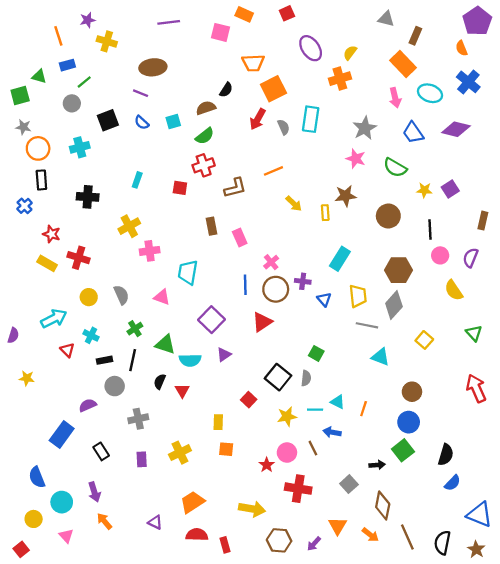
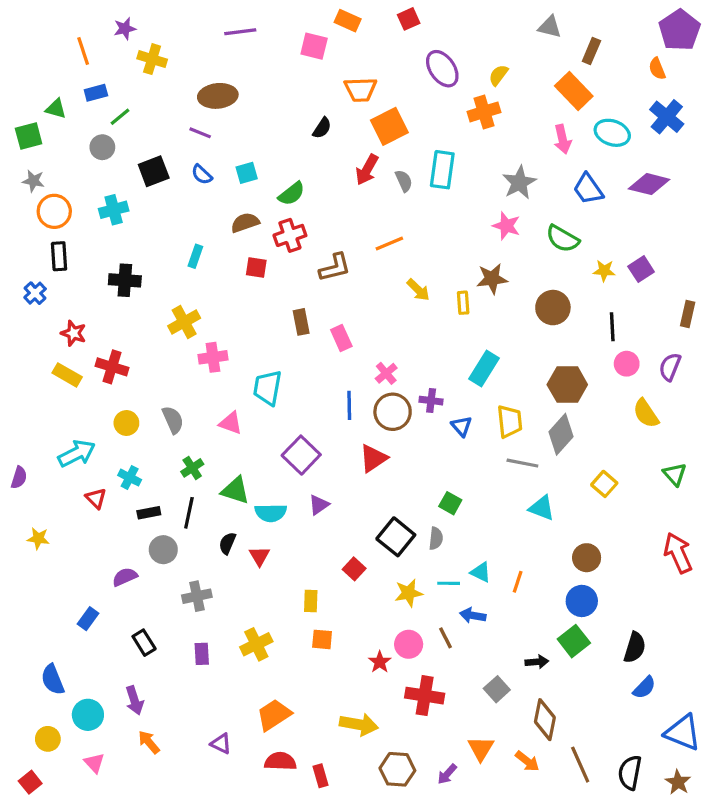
brown semicircle: (206, 108) -> (245, 223), moved
blue rectangle: (62, 435) -> (88, 619), size x0.6

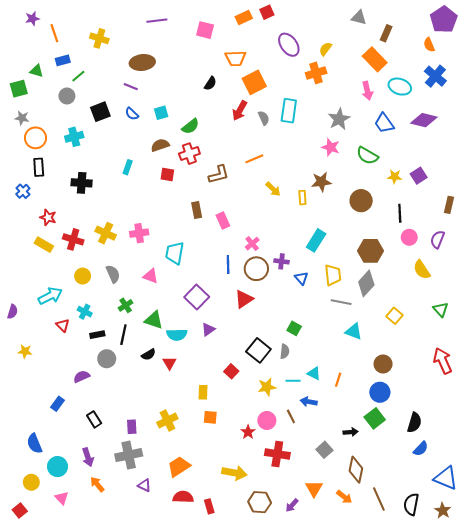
orange rectangle: (348, 21) -> (244, 17), moved, turned -49
purple star: (125, 29) -> (32, 19), moved
yellow cross: (184, 322) -> (106, 233), moved, turned -36
black semicircle: (227, 543) -> (149, 355), turned -144
gray cross: (197, 596) -> (129, 455), moved, size x1.4

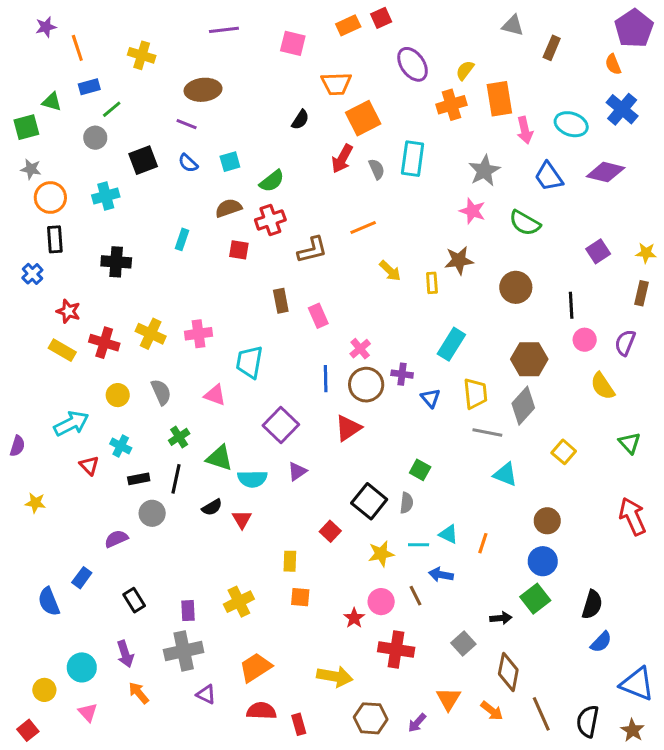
orange rectangle: (375, 59) -> (499, 99), moved, turned 35
yellow star: (395, 177) -> (646, 253), moved
blue semicircle: (34, 444) -> (49, 602), moved

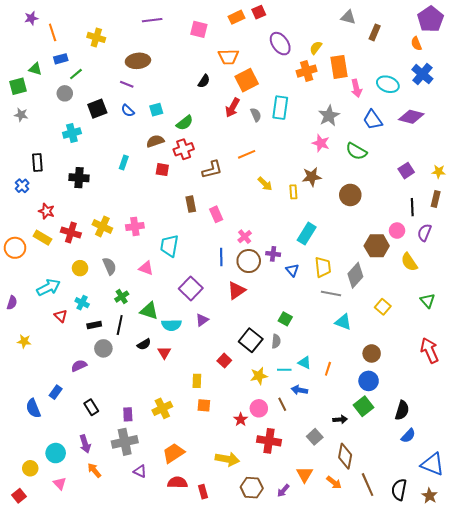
orange circle: (50, 198) -> (15, 248), moved
black line: (571, 305) -> (412, 207), moved
brown hexagon: (529, 359) -> (377, 246), moved

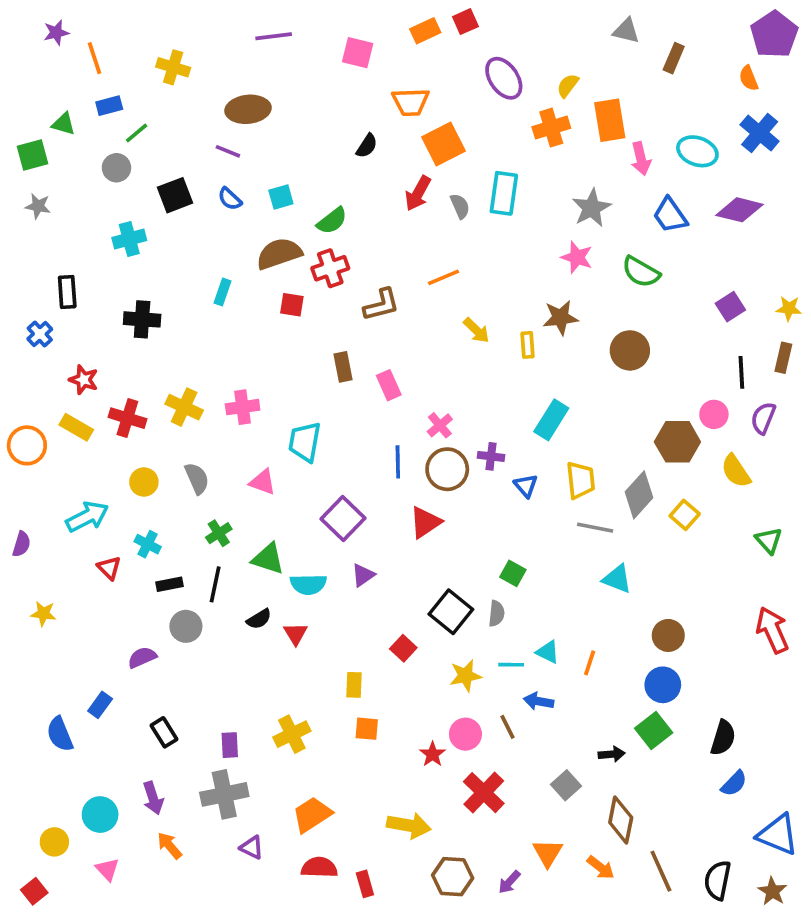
brown semicircle: (155, 141) -> (279, 254), size x1.4
yellow square: (383, 307) -> (685, 515), moved
red cross: (269, 441) -> (484, 793), turned 35

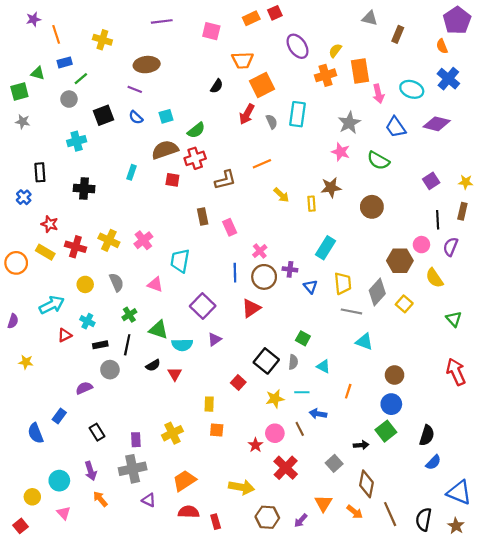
pink cross: (243, 407) -> (143, 240), turned -30
red triangle: (109, 568) -> (65, 335), turned 48
cyan triangle: (548, 652) -> (323, 366), moved

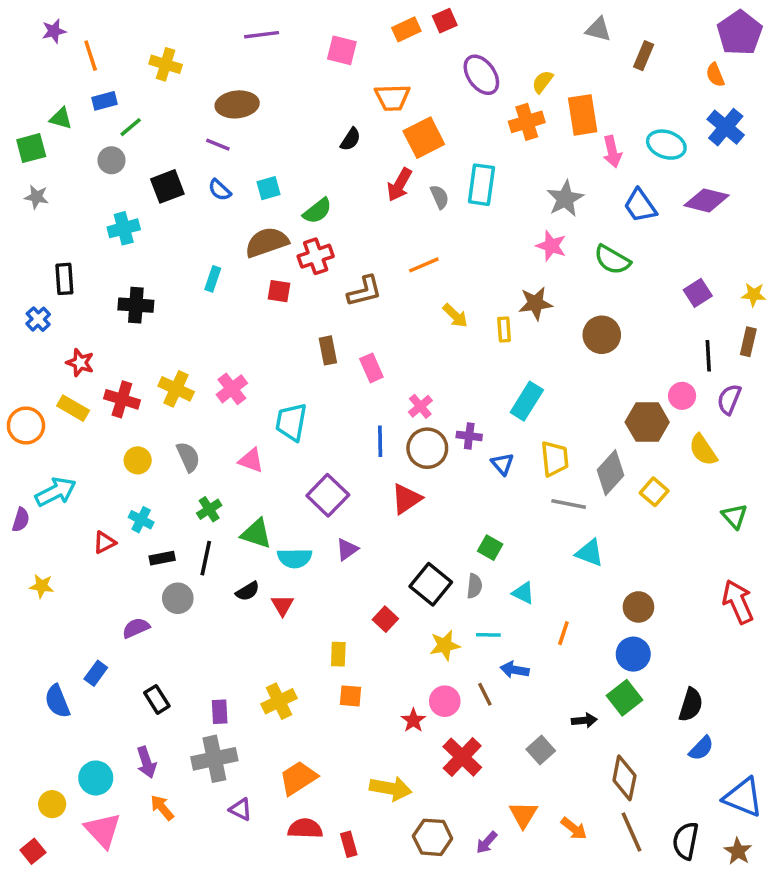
cyan arrow: (52, 305) -> (56, 492), moved
brown diamond: (366, 484) -> (624, 778), moved
pink triangle: (64, 513) -> (103, 830), size x1.6

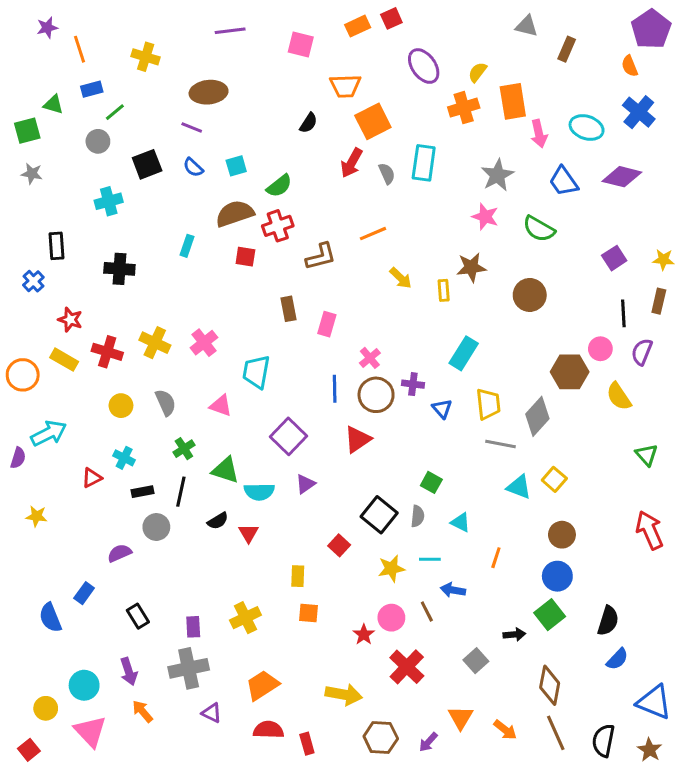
pink rectangle: (371, 368) -> (327, 324), turned 40
yellow square: (654, 492) -> (554, 479), moved

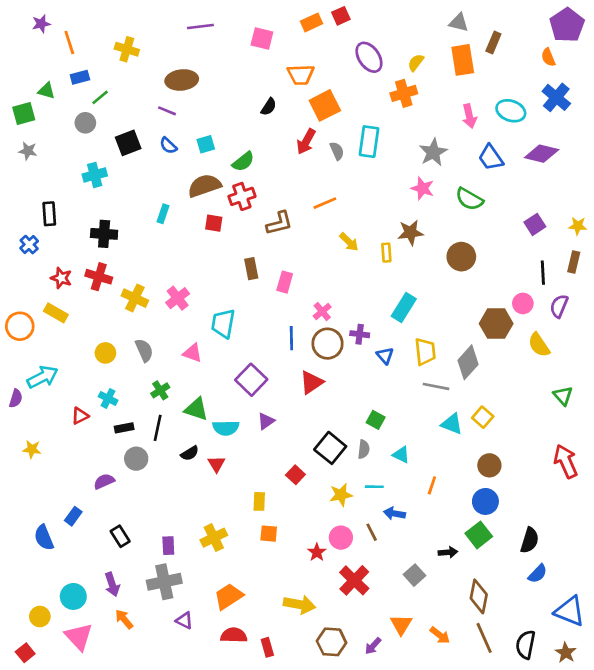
orange rectangle: (513, 101) -> (463, 60), moved
red cross: (107, 352) -> (99, 277), moved

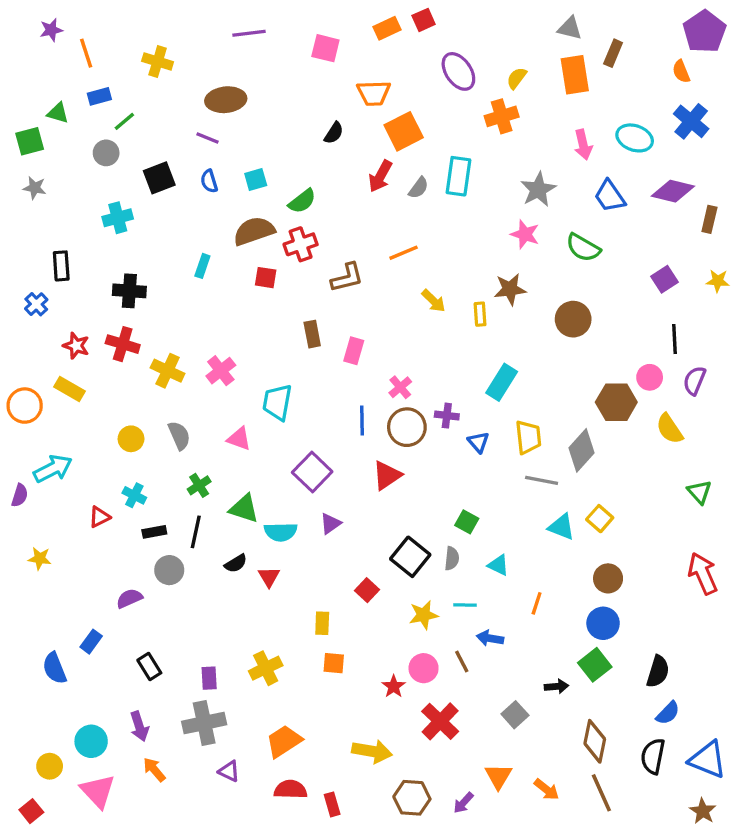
blue semicircle: (168, 146) -> (209, 181), turned 30
gray semicircle: (337, 151) -> (419, 188), turned 60
brown rectangle: (574, 262) -> (709, 219), moved
black semicircle: (526, 645) -> (653, 756), moved

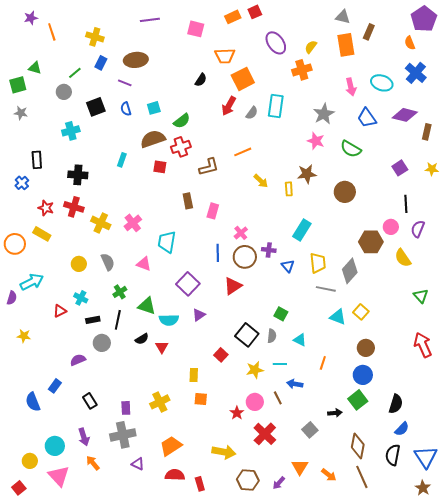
blue rectangle: (99, 96) -> (101, 63), moved, turned -48
blue triangle: (708, 760) -> (426, 457), turned 35

